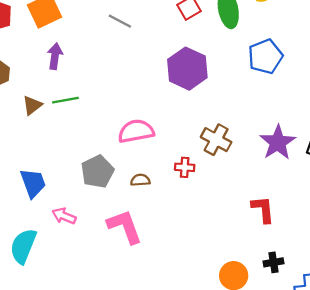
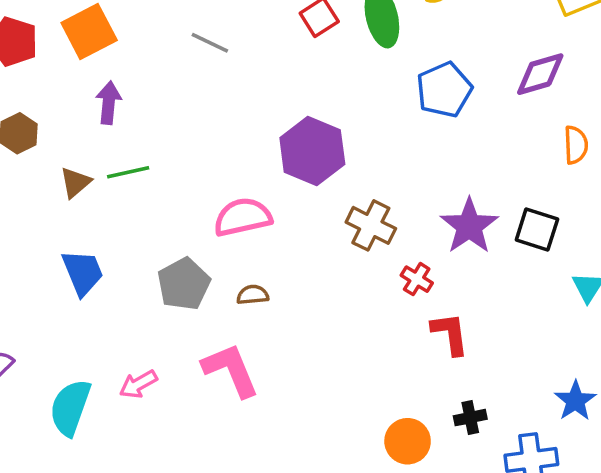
purple hexagon: (187, 69) -> (312, 151), moved
red cross: (185, 167) -> (417, 279), moved, turned 30
blue trapezoid: (33, 183) -> (83, 272), moved
pink arrow: (64, 216) -> (138, 384), moved, turned -50

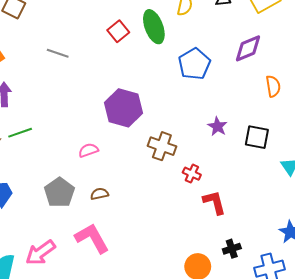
pink semicircle: (243, 217) -> (88, 150), size x0.6
purple star: (469, 226) -> (217, 126), moved, size x0.6
pink arrow: (138, 384) -> (40, 253), size x1.4

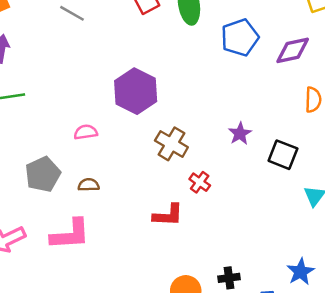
blue pentagon: (194, 64) -> (240, 37), moved
red L-shape: (214, 202) -> (168, 215), moved, turned 96
pink L-shape: (92, 238) -> (70, 234), turned 105

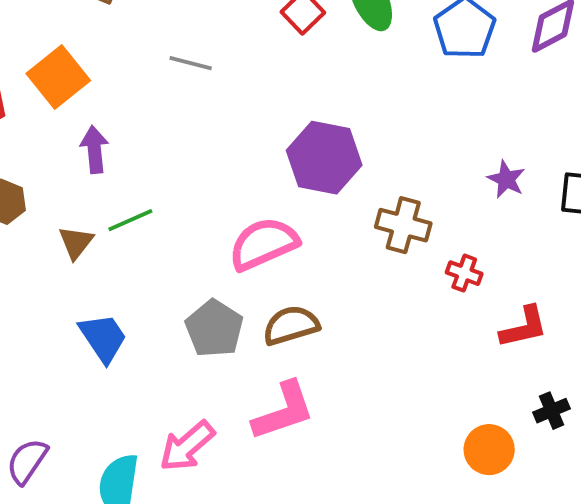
pink semicircle: (86, 132) -> (263, 244), size x1.8
brown semicircle: (89, 185) -> (291, 325), size x1.6
red L-shape: (168, 215) -> (524, 327), moved

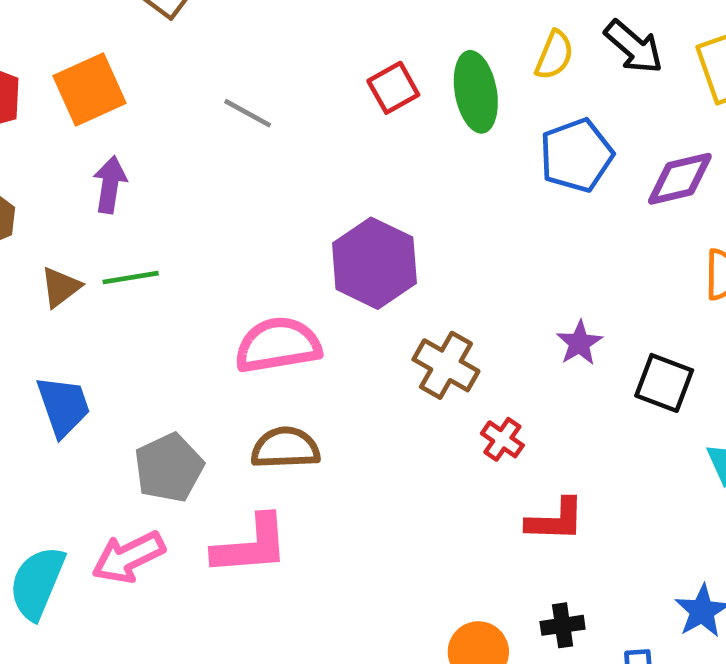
gray pentagon: (214, 329) -> (169, 468), moved

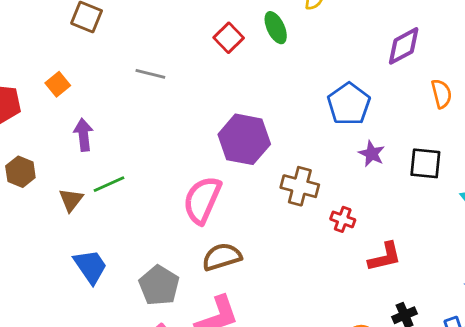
orange square: (90, 89) -> (58, 84), size x0.6
green ellipse: (476, 92) -> (276, 28), size x0.7
blue pentagon: (576, 155) -> (349, 104), moved
pink semicircle: (278, 345) -> (202, 200), turned -42

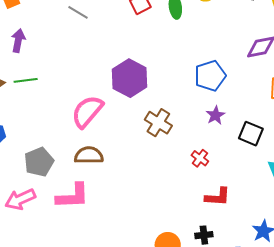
red cross: (343, 219) -> (200, 158), moved
red L-shape: (385, 257) -> (218, 197), moved

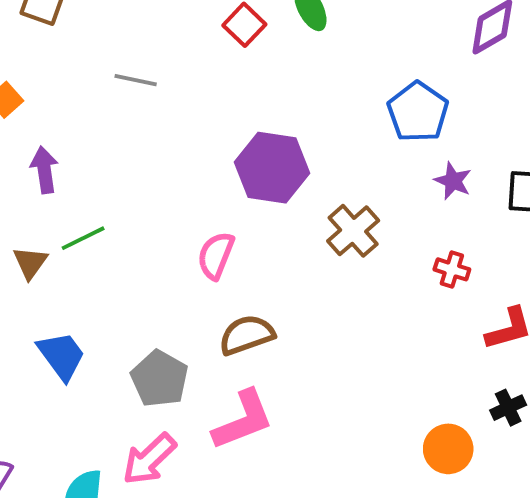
pink semicircle: (87, 111) -> (216, 256), size x0.7
brown cross: (158, 123) -> (353, 231), turned 36

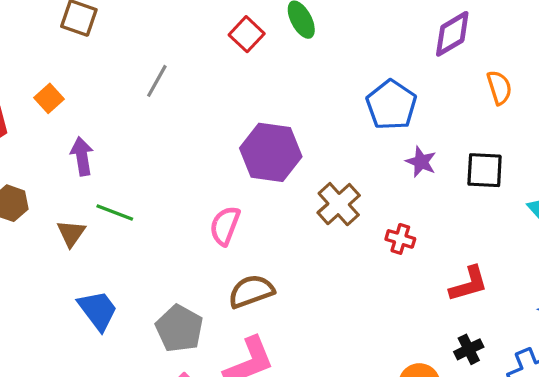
gray line: (136, 80) -> (157, 81), turned -72
green line: (83, 238) -> (115, 213), turned 48
red cross: (452, 269) -> (400, 239), moved

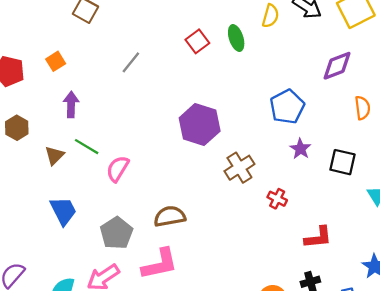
pink semicircle: (225, 226) -> (118, 169), moved

